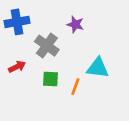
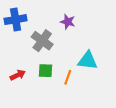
red arrow: (17, 67) -> (18, 75), moved

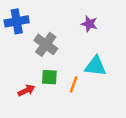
purple star: (68, 22) -> (89, 24), moved
red arrow: (18, 75) -> (26, 90), moved

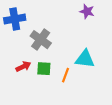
purple star: (89, 24) -> (87, 11), moved
red arrow: (26, 90) -> (23, 66), moved

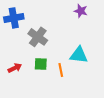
red arrow: (23, 66) -> (15, 68), moved
orange line: (65, 75) -> (61, 70), turned -32

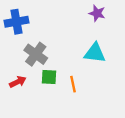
gray cross: (38, 37) -> (36, 54), moved
cyan triangle: (79, 55) -> (95, 53), moved

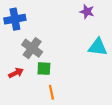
cyan triangle: (95, 53) -> (98, 47), moved
orange line: (73, 84) -> (51, 92), moved

